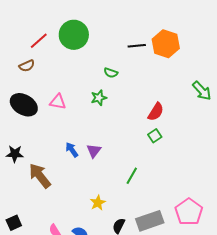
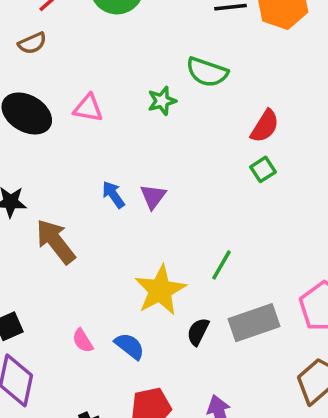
green semicircle: (111, 73) -> (207, 72), moved, size x1.6
green line: (132, 176) -> (221, 265), moved
yellow star: (98, 203) -> (160, 290), size x1.8

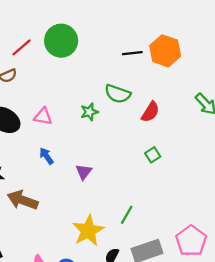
red semicircle: (265, 126) -> (150, 112), moved
blue arrow: (113, 195) -> (46, 156), moved
brown arrow: (56, 242) -> (23, 200), turned -32

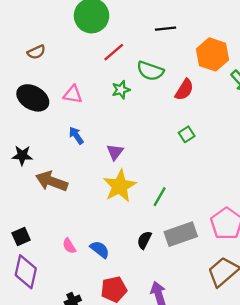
red line: (22, 47) -> (114, 52), moved
orange hexagon: (165, 51) -> (212, 54), moved
yellow star: (88, 231) -> (120, 186), moved

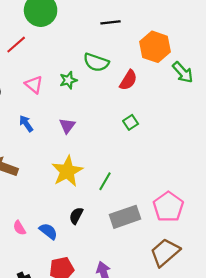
red line: (114, 52) -> (16, 45), moved
pink triangle: (73, 94) -> (34, 85), moved, turned 30
purple triangle: (115, 152) -> (67, 126), moved
black semicircle: (144, 240) -> (76, 216), moved

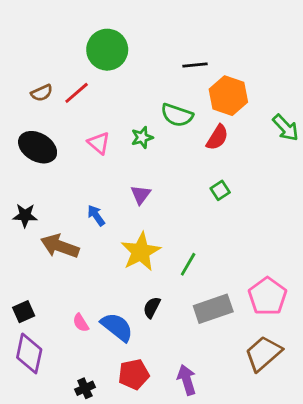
orange hexagon: (155, 47) -> (228, 96), moved
blue arrow: (26, 123) -> (96, 215), moved
blue semicircle: (48, 231) -> (117, 327), size x1.4

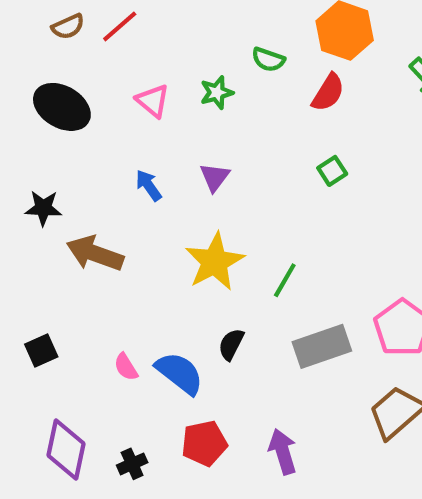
green semicircle: (177, 115) -> (268, 59), size x0.7
blue arrow: (96, 215) -> (149, 185), moved
purple diamond: (29, 353) -> (66, 449), moved

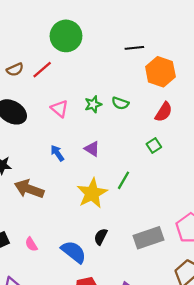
green semicircle: (268, 59) -> (120, 103), moved
red semicircle: (328, 93) -> (164, 112), moved
purple triangle: (215, 177) -> (92, 149), turned -35
green line: (285, 280) -> (124, 180), moved
pink semicircle: (126, 367) -> (31, 244), moved

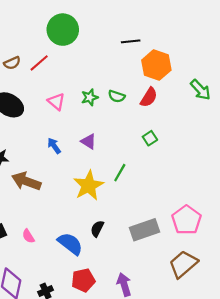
red semicircle: (164, 112) -> (149, 97), moved

